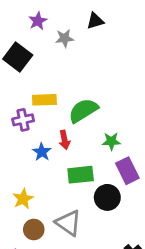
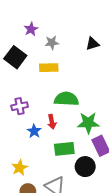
black triangle: (95, 21) -> (92, 44), moved
yellow rectangle: (44, 100) -> (49, 68), moved
green semicircle: (83, 110) -> (66, 99), turned 35
green star: (111, 141) -> (88, 123), size x1.5

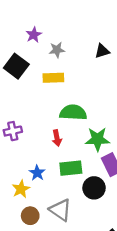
purple cross: (20, 106) -> (13, 131), moved
blue star: (34, 131) -> (37, 173), moved

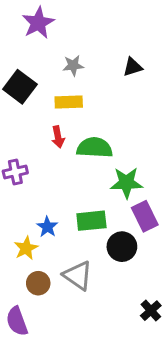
purple star: (34, 35) -> (38, 23), moved, size x1.5
red arrow: (57, 138) -> (58, 137), moved

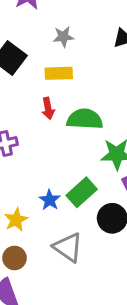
green rectangle: (91, 221) -> (82, 192), turned -36
blue star: (47, 227) -> (50, 200), moved
brown circle: (38, 283) -> (15, 258), moved

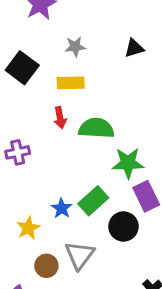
gray triangle: (68, 247) -> (80, 255), turned 32
brown circle: (15, 258) -> (46, 266), moved

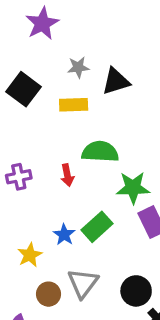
black triangle: (134, 48) -> (116, 81), moved, size x1.4
red arrow: (60, 118) -> (67, 175), moved
black circle: (124, 226) -> (136, 291), moved

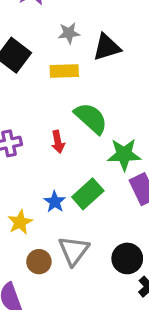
green semicircle: (100, 152) -> (91, 118), turned 39

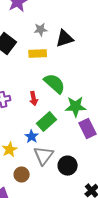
green rectangle: (88, 194) -> (47, 122), moved
gray triangle: (74, 251) -> (44, 156), moved
black circle: (127, 258) -> (68, 166), moved

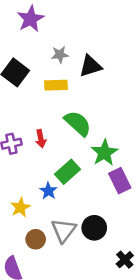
red arrow: (34, 99) -> (41, 139), moved
green star: (76, 107) -> (104, 153), turned -30
gray triangle: (44, 156) -> (64, 230), moved

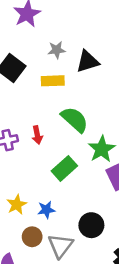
blue star: (48, 191) -> (46, 210), moved, turned 30
gray triangle: (64, 230) -> (60, 246), moved

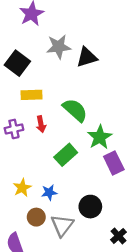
gray star: (57, 50) -> (59, 47), size x1.5
yellow rectangle: (53, 81) -> (32, 95), moved

